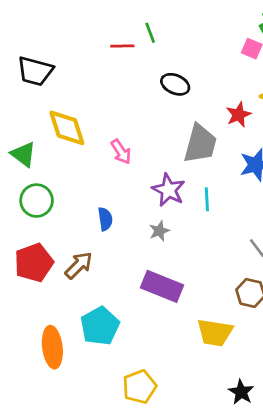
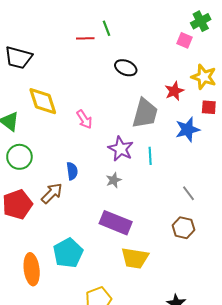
brown arrow: (79, 265) -> (52, 193), moved
yellow trapezoid: (215, 333) -> (135, 258), moved

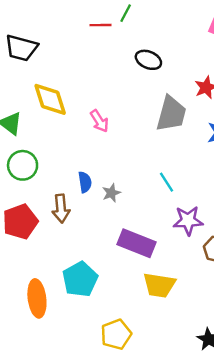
green line: (107, 28) -> (126, 13), turned 49
purple star: (121, 149) -> (188, 220), moved, turned -30
cyan line: (150, 156) -> (166, 182), moved, turned -30
gray star: (114, 180) -> (111, 193), moved
brown arrow: (52, 193) -> (61, 209), turned 130

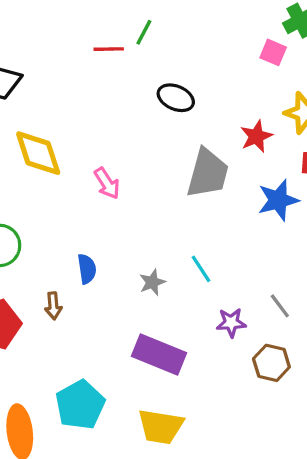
gray star: (111, 193) -> (152, 282), moved
brown arrow: (61, 209) -> (53, 306), size x0.7
purple star: (188, 220) -> (231, 323), size x0.7
yellow trapezoid: (159, 285) -> (161, 427), moved

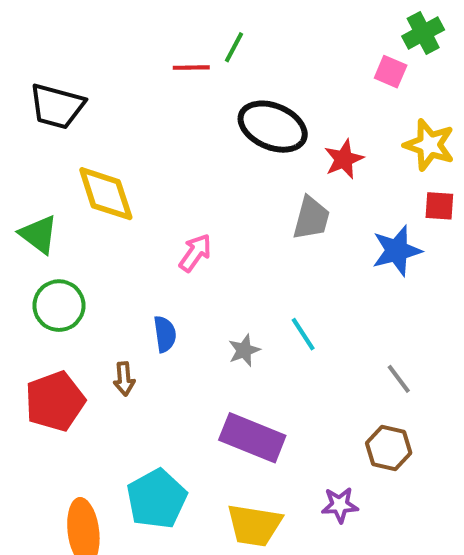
black ellipse: (176, 98) -> (273, 127), size x1.5
red star: (256, 136) -> (344, 159), moved
gray trapezoid: (208, 173) -> (311, 218), size x0.7
pink arrow: (107, 183) -> (195, 253), moved, turned -112
purple star: (231, 323) -> (340, 505), moved

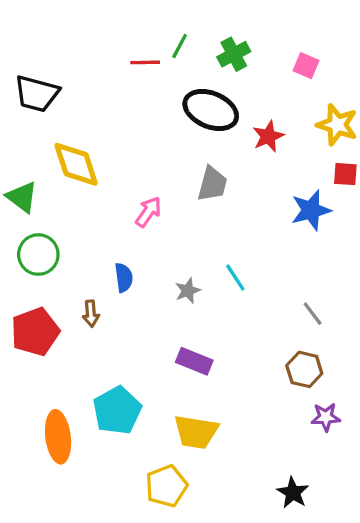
green cross: (423, 33) -> (234, 54), moved
gray trapezoid: (311, 218) -> (212, 184), moved
purple rectangle: (252, 438) -> (194, 361), size x0.7
purple star: (340, 505) -> (326, 417), moved

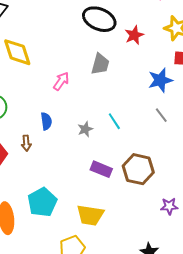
gray line: (313, 314) -> (161, 115), moved
purple rectangle: (194, 361) -> (101, 169), moved
brown hexagon: (304, 369) -> (138, 169), moved, size x1.4

